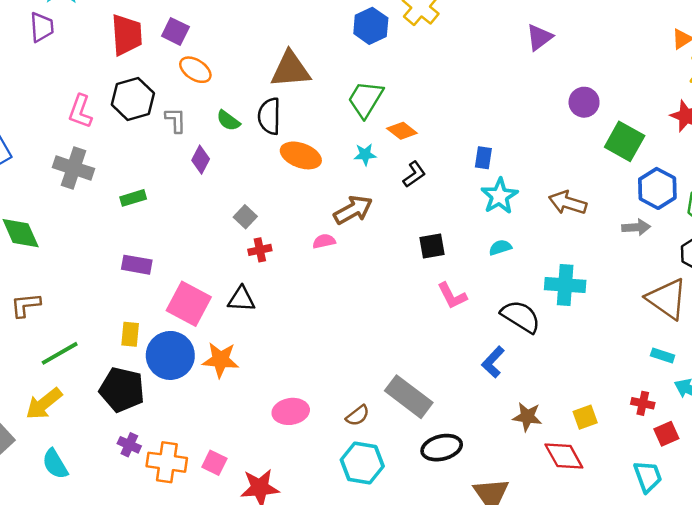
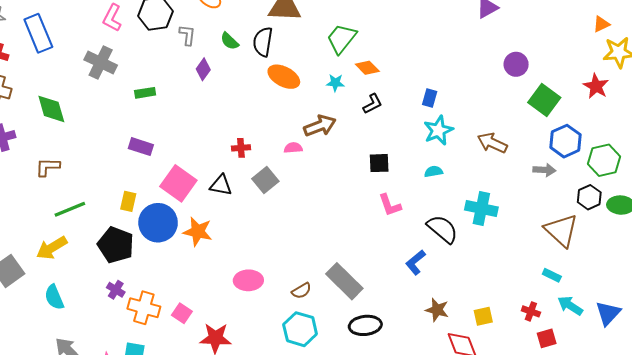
gray square: (245, 217) -> (265, 180), moved, size x1.4

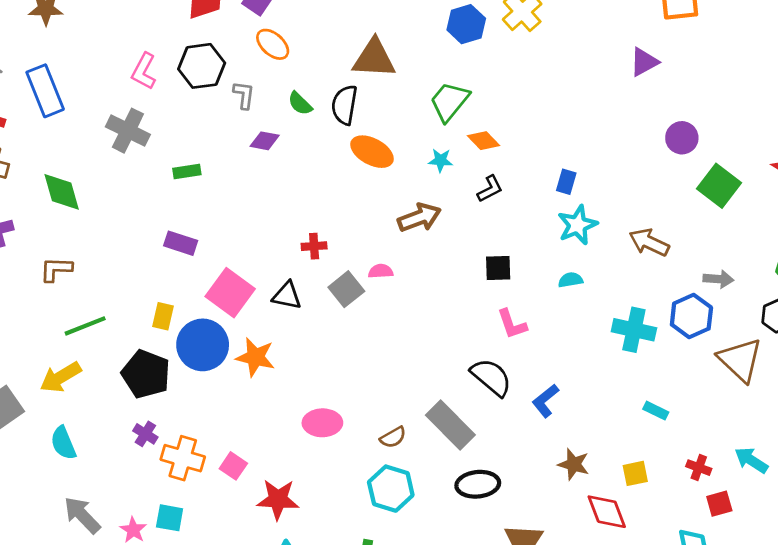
purple diamond: (203, 69) -> (265, 141), turned 65
blue hexagon: (566, 141) -> (691, 316), moved
pink semicircle: (293, 148) -> (381, 271), moved
black semicircle: (442, 229) -> (491, 377), moved
cyan rectangle: (552, 275) -> (656, 411), moved

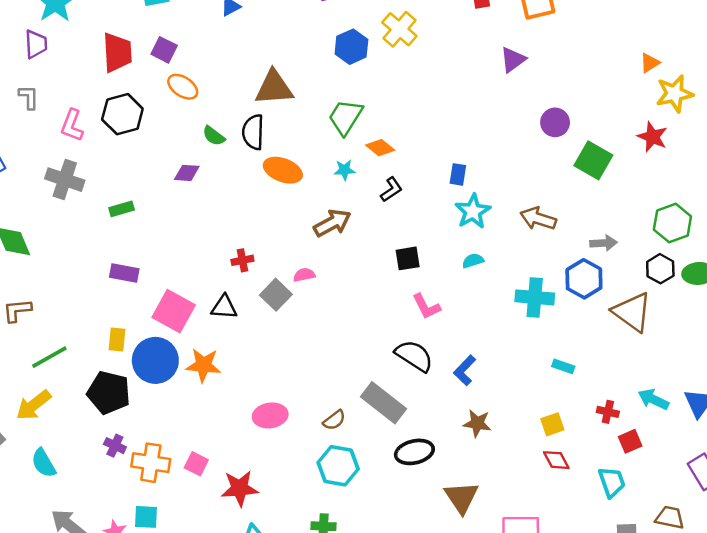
gray L-shape: (244, 95) -> (29, 97), moved
brown star: (574, 464) -> (477, 423), moved
red diamond: (607, 512) -> (556, 460), moved, size x0.7

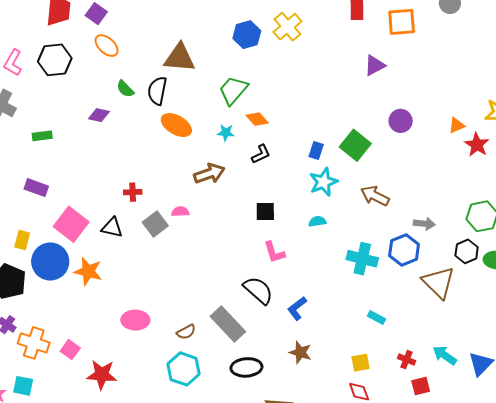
orange triangle: (650, 63) -> (457, 125), moved
green square: (593, 160) -> (355, 145), moved

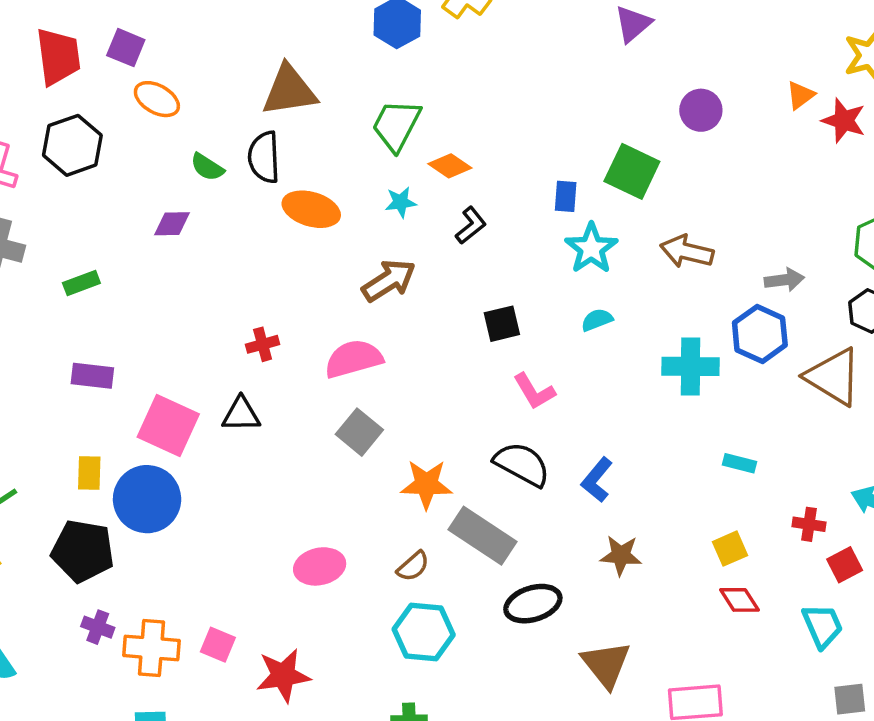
pink semicircle: (180, 212) -> (354, 359), size x1.8
gray square: (155, 224) -> (359, 432), moved
orange star: (88, 271) -> (426, 484), moved

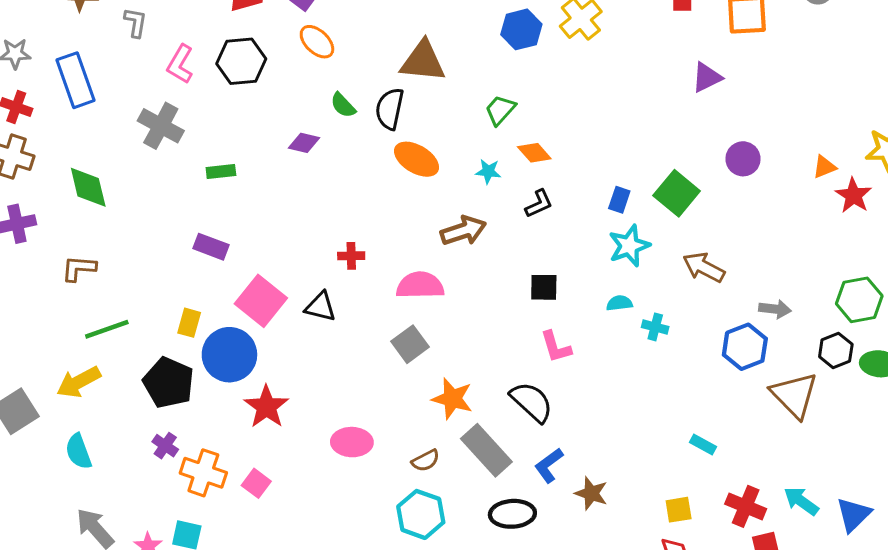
green trapezoid: (396, 125) -> (500, 110), size x0.7
cyan cross: (690, 366) -> (655, 327), moved, size x0.6
blue L-shape: (597, 480) -> (549, 465), moved
red cross: (809, 524) -> (746, 506), size x1.5
red star: (283, 675) -> (266, 407), moved, turned 30

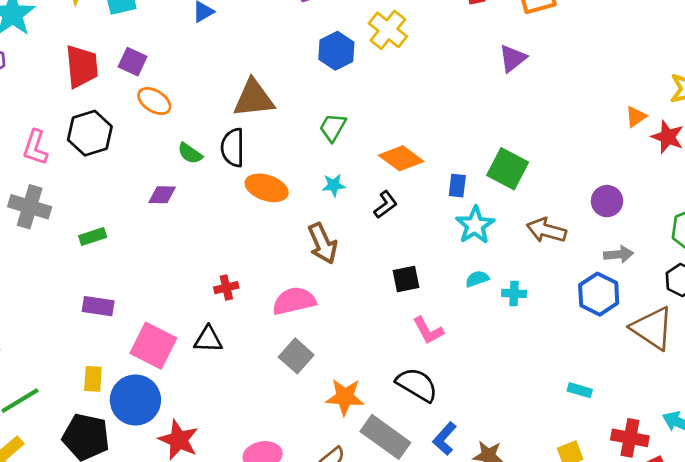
orange diamond: (534, 153) -> (401, 158), moved, size x1.4
purple circle: (743, 159) -> (607, 201), moved
brown arrow: (463, 231) -> (323, 243), turned 96

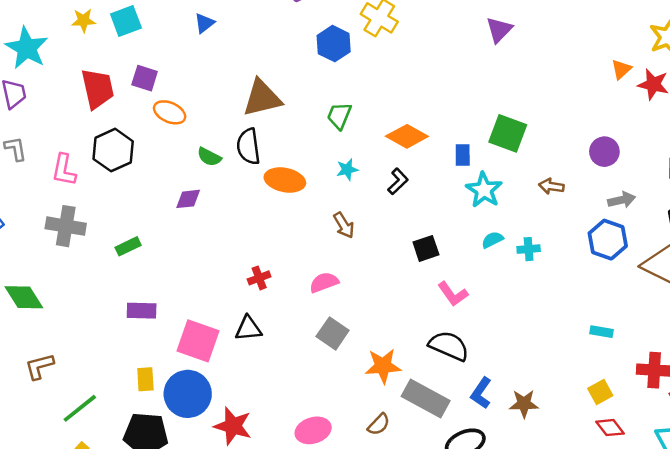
brown arrow: (546, 230) -> (551, 186), size x0.7
brown arrow: (323, 243) -> (344, 225), size x0.7
pink semicircle: (294, 301) -> (324, 282), size x0.7

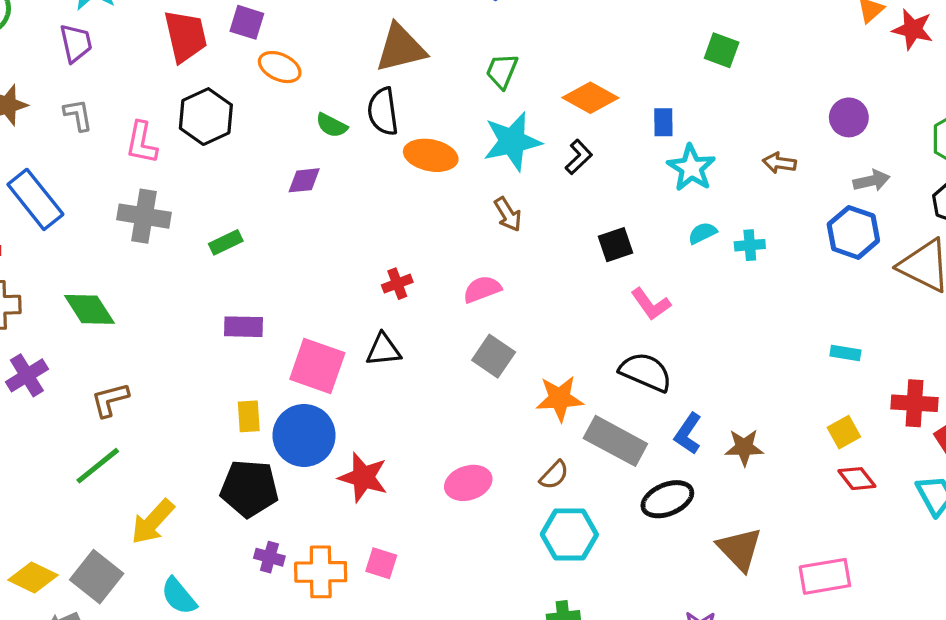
green square: (508, 133) -> (722, 50), moved, size x0.7
cyan star: (347, 169) -> (512, 141), size x2.0
green line: (80, 408) -> (98, 466), moved

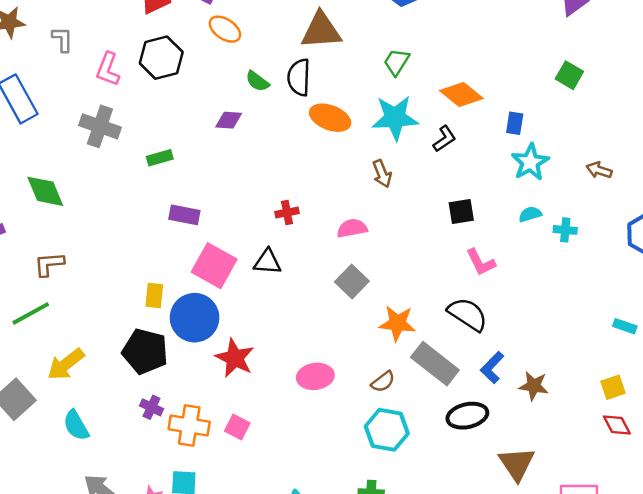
purple rectangle: (243, 327) -> (184, 215), moved

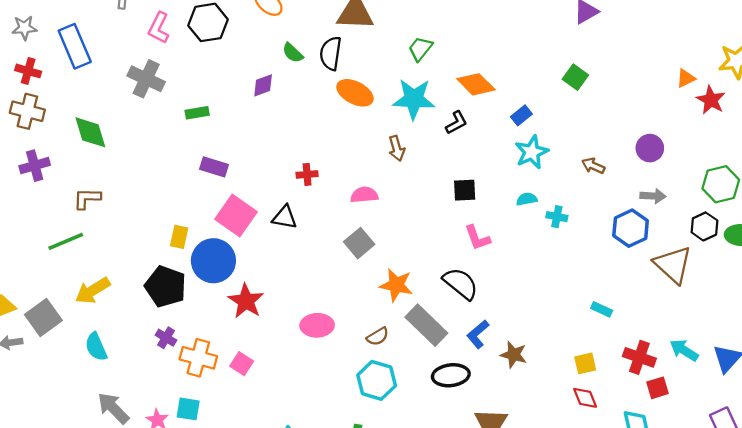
purple diamond: (229, 120) -> (263, 85), turned -30
blue rectangle: (515, 123) -> (521, 115), turned 36

